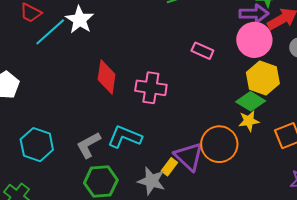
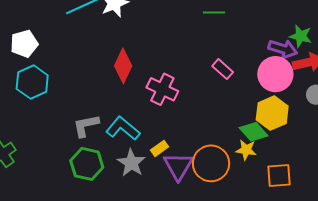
cyan hexagon: (37, 145) -> (32, 82), moved
yellow rectangle: (169, 167) -> (160, 148), moved
gray star: (151, 181) -> (131, 163), moved

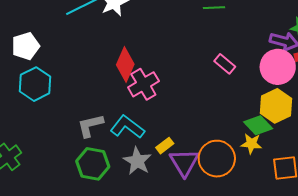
pink cross: (162, 89) -> (143, 84), moved, turned 36

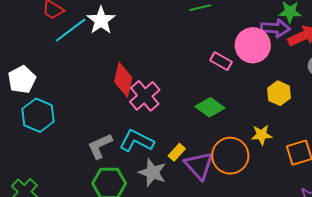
pink circle: (278, 67) -> (253, 45), moved
yellow hexagon: (276, 106) -> (279, 93), size x0.7
green diamond: (258, 125) -> (210, 107), moved

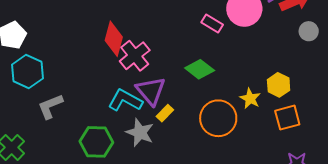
yellow hexagon: (279, 93) -> (279, 85), moved
yellow star: (262, 135) -> (250, 99), turned 30
gray L-shape: (100, 146) -> (50, 106), moved
purple triangle: (199, 165) -> (151, 91), moved

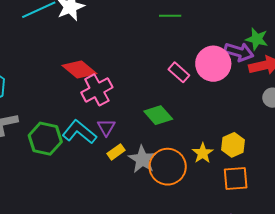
red diamond: (114, 39) -> (79, 69), turned -76
purple triangle: (151, 91) -> (106, 127), size x0.6
gray star: (140, 133) -> (142, 159), moved
green hexagon: (96, 142) -> (45, 139), moved

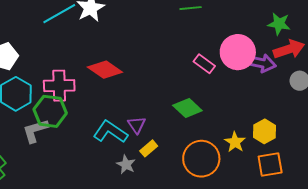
purple arrow: (239, 52) -> (261, 63), moved
pink cross: (97, 90) -> (59, 86), moved, turned 32
green hexagon: (45, 139) -> (50, 111), moved
gray star: (142, 159) -> (126, 165), moved, size x0.7

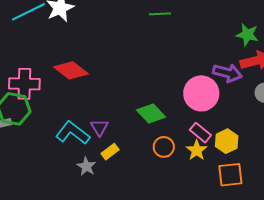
pink circle: (238, 52) -> (201, 93), moved
pink rectangle: (204, 64) -> (200, 133), moved
orange circle: (201, 159) -> (164, 147), moved, size x0.6

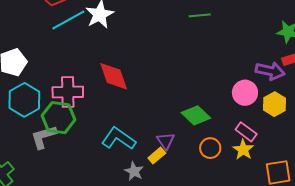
red diamond: (71, 70) -> (114, 76), turned 36
pink circle: (201, 93) -> (245, 93), size x0.7
purple triangle: (99, 127) -> (166, 141), moved
yellow hexagon: (227, 141) -> (274, 104), moved

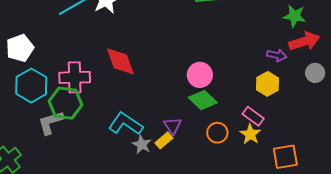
purple arrow: (270, 71) -> (277, 55), size x0.7
pink circle: (245, 93) -> (200, 75), moved
yellow hexagon: (274, 104) -> (268, 84), moved
gray star: (134, 171) -> (142, 144), moved

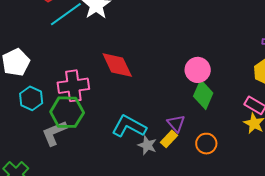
cyan hexagon: (31, 86) -> (31, 98), size x0.7
green diamond: (203, 100) -> (203, 95), turned 76
orange circle: (217, 133) -> (206, 144), moved

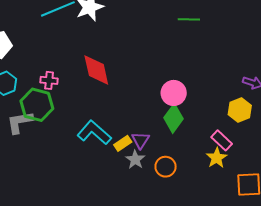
pink cross: (73, 86) -> (49, 80), size x0.6
yellow rectangle: (169, 139) -> (123, 143), moved
gray star: (147, 145) -> (135, 160), moved

